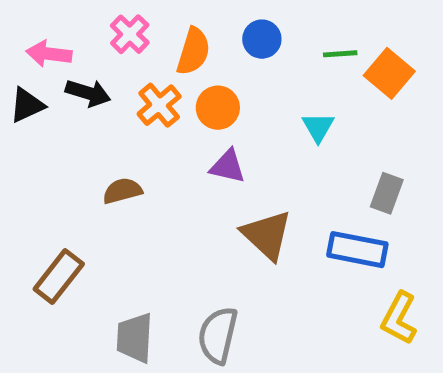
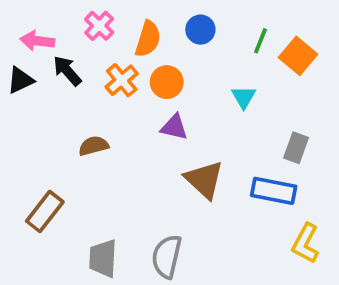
green line: (340, 54) -> (260, 41), turned -64
black arrow: (88, 93) -> (67, 71), turned -148

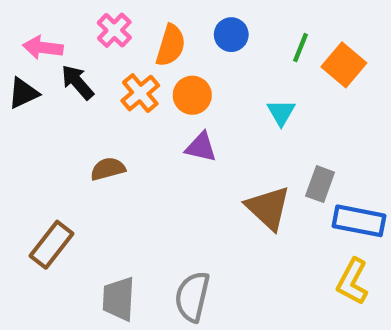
gray rectangle: (296, 148) -> (320, 184), moved
brown triangle: (204, 180) -> (268, 208), moved
blue rectangle: (274, 191) -> (359, 221), moved

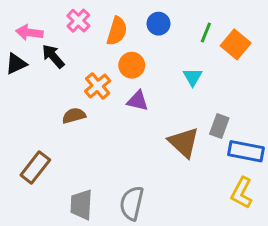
orange cross: (140, 93) -> (98, 86), moved

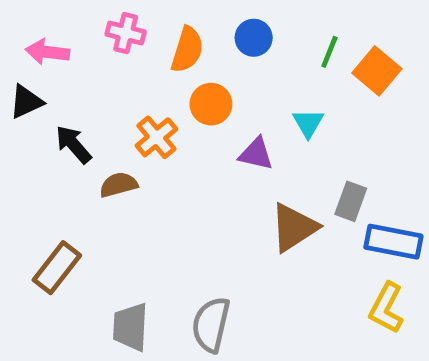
pink cross: (78, 21) -> (126, 33), turned -30
black arrow: (53, 56) -> (73, 144), moved
purple triangle: (138, 101) -> (256, 154), moved
brown triangle: (184, 142) -> (294, 227), turned 44

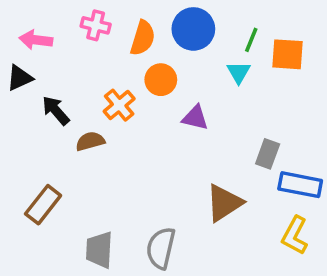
blue circle: (254, 38) -> (193, 29), size x1.5
orange square: (377, 71) -> (288, 54), turned -36
cyan triangle: (308, 123) -> (239, 72), moved
brown triangle: (294, 227) -> (224, 203), moved

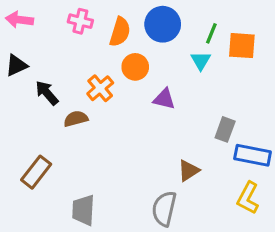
pink arrow: (36, 40) -> (19, 20), moved
brown triangle: (224, 203) -> (189, 171), size x0.7
gray semicircle: (161, 248) -> (164, 209), moved

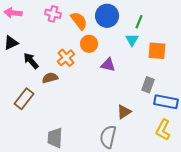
orange semicircle: (120, 32) -> (79, 21), turned -54
orange square: (242, 46) -> (157, 51), moved
brown rectangle: (36, 172) -> (24, 99), moved

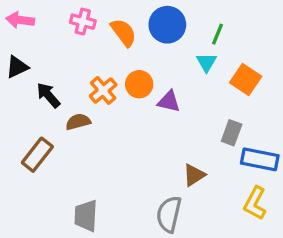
orange circle: (89, 44) -> (139, 84), moved
orange square: (157, 51) -> (246, 80), turned 30

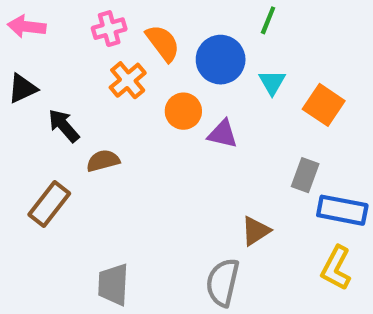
pink cross: (83, 22) -> (109, 29), turned -30
blue circle: (167, 25) -> (221, 60), moved
green line: (217, 34) -> (268, 20), moved
orange cross: (103, 90) -> (128, 80), moved

